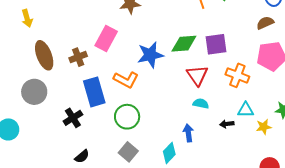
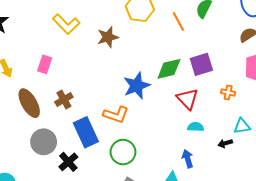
pink rectangle: (106, 38) -> (45, 64), moved, size x0.7
orange cross: (237, 75) -> (228, 93), size x0.6
gray circle: (34, 92) -> (44, 142), moved

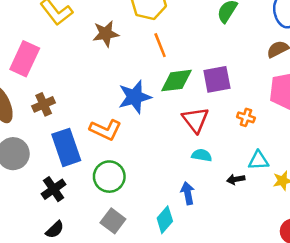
orange line: (178, 21) -> (160, 45), moved
pink rectangle: (45, 64) -> (25, 59), size x1.5
black cross: (68, 162) -> (54, 189), moved

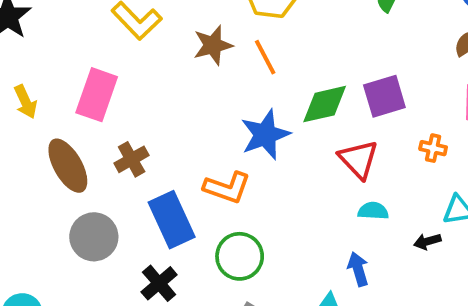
orange line: (160, 45) -> (265, 57), moved

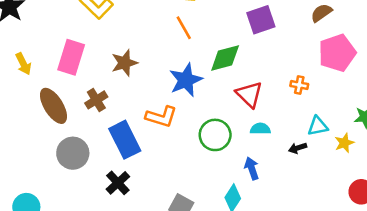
brown star: (213, 45) -> (124, 63), moved
purple square: (384, 96) -> (261, 20), moved
green circle: (240, 256) -> (215, 135), moved

